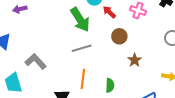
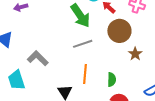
brown circle: (119, 36) -> (119, 31), size x1.5

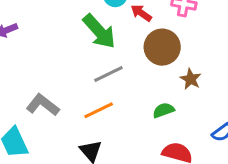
orange line: (85, 74) -> (99, 110), moved, turned 66
green semicircle: (112, 80) -> (163, 110), moved, turned -104

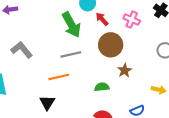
gray L-shape: (43, 105) -> (22, 50), moved

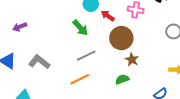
green arrow: (71, 25) -> (80, 28), size x0.7
brown star: (125, 70) -> (132, 60), moved

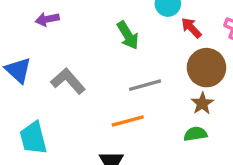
green arrow: (80, 28) -> (128, 35), moved
brown star: (132, 60) -> (202, 103), moved

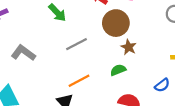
brown star: (202, 103) -> (129, 47), moved
orange line: (128, 121) -> (79, 81), moved

